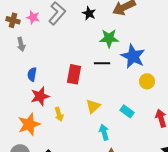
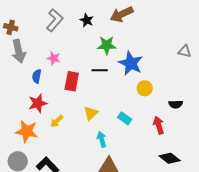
pink star: (33, 17) -> (54, 58), moved
gray arrow: (21, 44) -> (19, 51), size x1.6
blue semicircle: (32, 74) -> (37, 76), moved
yellow arrow: (59, 114) -> (57, 121), turned 64
orange star: (29, 124) -> (27, 131), turned 30

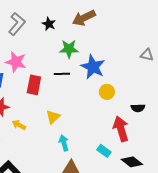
pink star: (54, 58) -> (16, 62), size x1.5
cyan rectangle: (125, 118) -> (104, 151), moved
yellow arrow: (57, 121) -> (19, 125), turned 72
red arrow: (159, 125) -> (121, 129), size x1.4

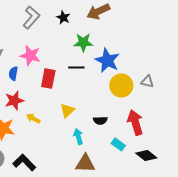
gray triangle: (147, 55) -> (147, 81), moved
yellow circle: (107, 92) -> (121, 85), size x1.5
black semicircle: (138, 108) -> (100, 120), moved

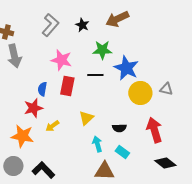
pink star: (30, 55) -> (61, 60), moved
blue semicircle: (13, 73) -> (42, 89), moved
yellow arrow: (33, 118) -> (52, 126), turned -64
cyan rectangle: (118, 144) -> (122, 152), moved

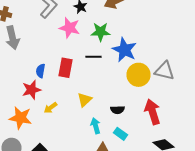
pink star: (61, 60) -> (70, 28), moved
gray triangle: (166, 89) -> (164, 71), size x1.5

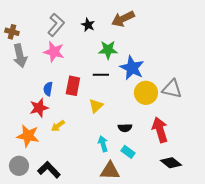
pink star: (70, 28) -> (54, 52), moved
yellow triangle: (84, 100) -> (96, 106), moved

